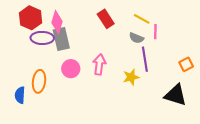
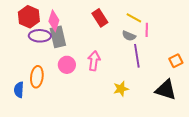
yellow star: (131, 77) -> (121, 89), moved

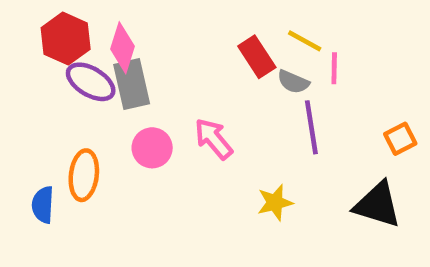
red rectangle: (100, 18) -> (257, 57), moved
purple ellipse: (40, 36) -> (91, 82), turned 30
pink arrow: (94, 61) -> (214, 139), turned -48

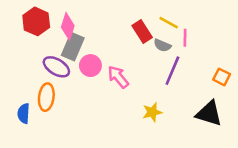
purple ellipse: (91, 82) -> (56, 67), moved
gray rectangle: (132, 84) -> (73, 47), turned 36
purple line: (311, 127) -> (172, 71), turned 32
orange square: (400, 139) -> (222, 77), turned -36
pink circle: (152, 148) -> (90, 66), moved

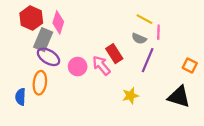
red rectangle: (142, 31) -> (114, 54), moved
gray rectangle: (73, 47) -> (43, 40), moved
pink circle: (90, 66) -> (78, 67), moved

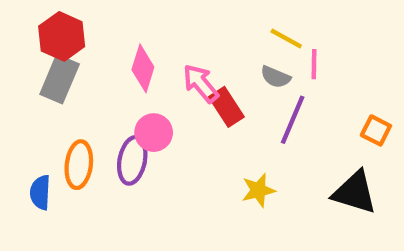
pink diamond: (58, 22) -> (143, 68), moved
gray rectangle: (43, 40) -> (60, 79), moved
purple ellipse: (48, 57) -> (132, 160), moved, turned 70
pink arrow: (101, 65) -> (201, 83), moved

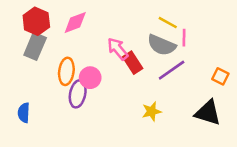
pink diamond: (143, 68) -> (75, 23), moved, turned 52
gray semicircle: (275, 77) -> (162, 45), size x1.6
purple line: (293, 120) -> (172, 70), turned 32
orange ellipse: (79, 165) -> (66, 71), moved

